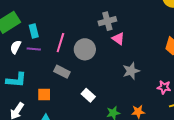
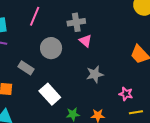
pink line: (60, 43) -> (35, 16), moved
white rectangle: (88, 95) -> (50, 94), size x1.5

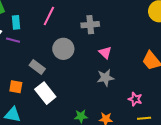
pink triangle: (85, 41) -> (105, 53), moved
white rectangle: (50, 94) -> (45, 93), moved

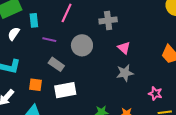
purple line: (13, 40) -> (49, 40), moved
white rectangle: (45, 93) -> (65, 90), turned -60

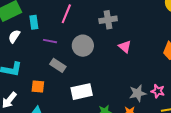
gray star: (125, 73) -> (138, 93), moved
white rectangle: (65, 90) -> (82, 92), moved

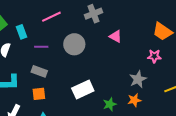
pink line: (66, 14) -> (51, 17), turned 54
gray rectangle: (58, 65) -> (39, 71), moved
pink star: (158, 91) -> (154, 56), moved

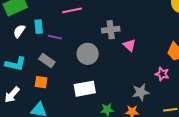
gray cross: (93, 14) -> (111, 30), moved
cyan rectangle: (22, 32) -> (39, 27), moved
gray circle: (74, 44) -> (88, 54), moved

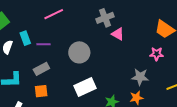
gray cross: (111, 30) -> (105, 18), moved
gray rectangle: (47, 61) -> (41, 69), turned -49
gray star: (141, 92) -> (140, 77), turned 30

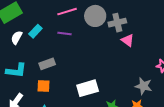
cyan rectangle: (25, 38) -> (35, 31), turned 56
purple line: (43, 44) -> (65, 34), moved
gray circle: (79, 52) -> (95, 16), moved

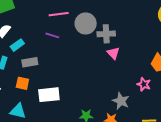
cyan rectangle: (35, 31) -> (17, 45), moved
white rectangle: (88, 88) -> (49, 95), moved

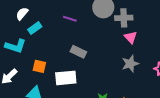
gray rectangle: (30, 62) -> (78, 52), moved, turned 35
gray star: (121, 101) -> (130, 64), moved, turned 30

